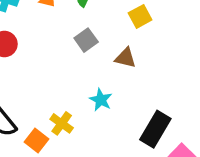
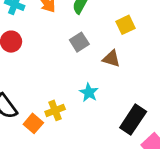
yellow cross: (62, 123) -> (55, 110), turned 30

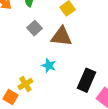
brown triangle: (111, 59) -> (61, 36), size x1.5

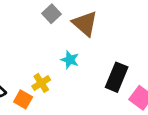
brown triangle: (61, 36) -> (85, 24), turned 35

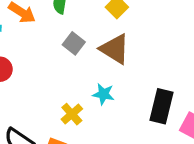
yellow cross: (41, 83) -> (72, 114), moved

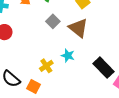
black rectangle: (162, 106) -> (104, 68), turned -65

